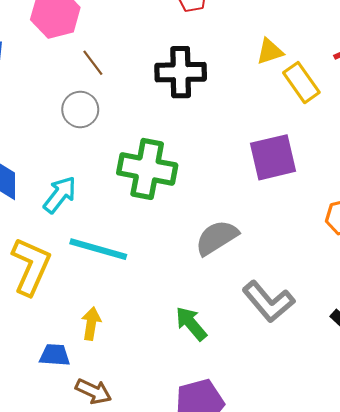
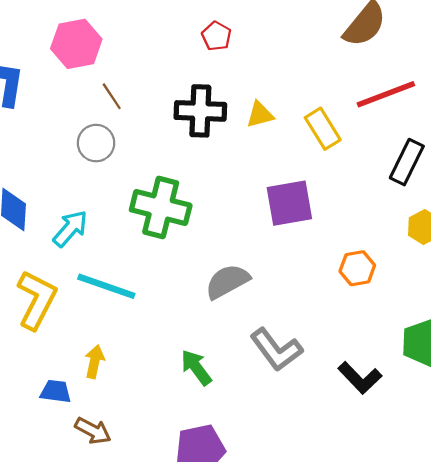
yellow triangle: (270, 51) -> (260, 115), moved

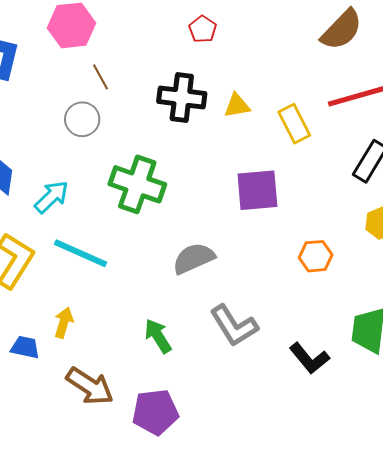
brown arrow: (93, 431) -> (90, 386), moved, size x1.4

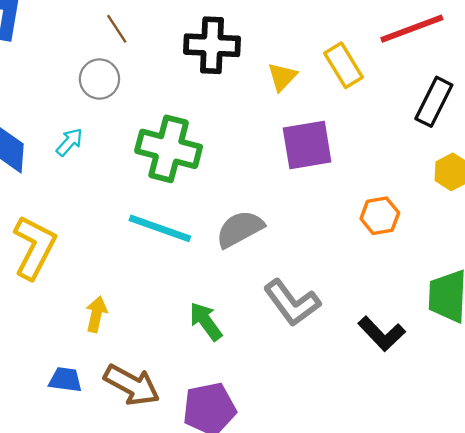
yellow triangle: (237, 106) -> (282, 77), moved, turned -32
cyan arrow: (52, 197) -> (70, 142), moved, size x0.7
cyan line: (81, 253) -> (160, 228), moved
blue trapezoid: (25, 347) -> (65, 380), moved

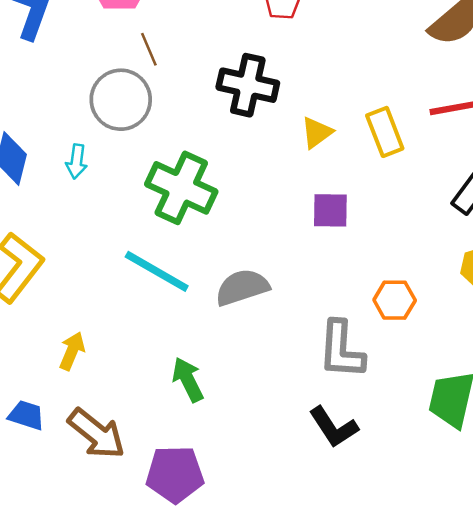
gray circle: (99, 79) -> (121, 100), size x1.4
cyan arrow: (70, 142) -> (77, 161), turned 136
purple square: (307, 145) -> (330, 210), size x0.7
gray L-shape: (292, 303) -> (341, 350), moved, turned 30
black L-shape: (382, 334) -> (334, 427), moved

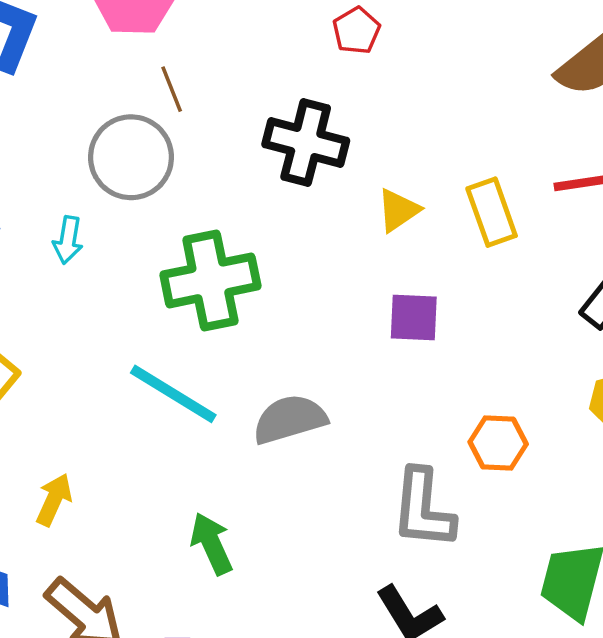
green cross: (181, 188) -> (210, 280), turned -38

